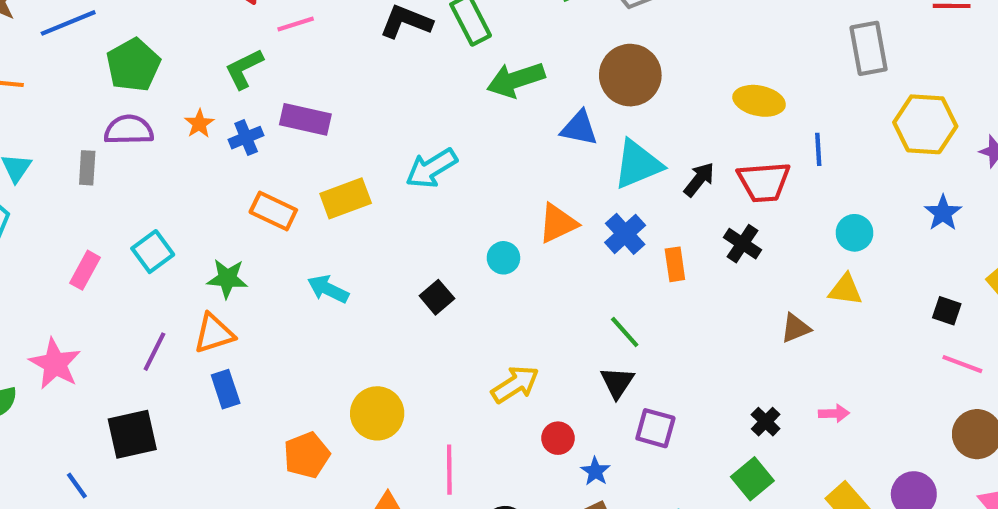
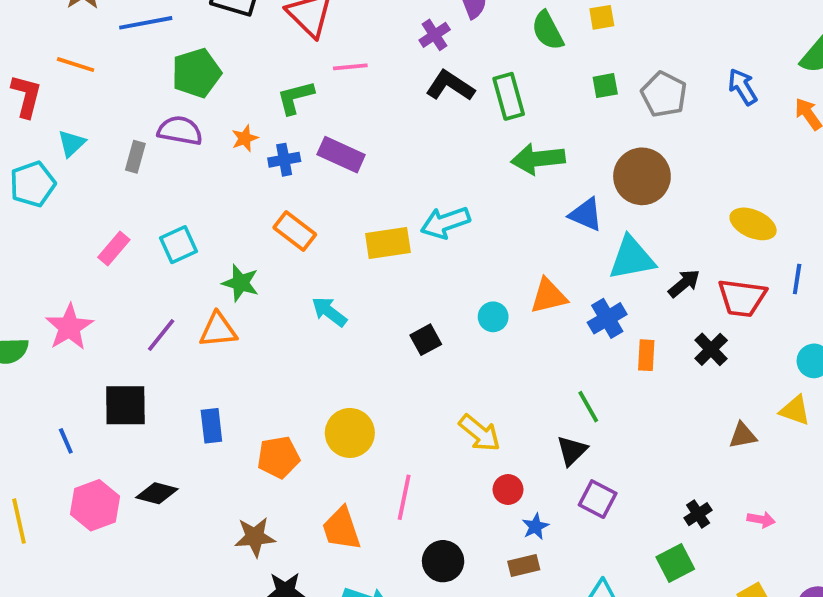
yellow rectangle: (346, 198) -> (388, 243), moved
yellow arrow: (515, 384) -> (480, 433), turned 60
blue rectangle: (226, 389) -> (211, 426), moved

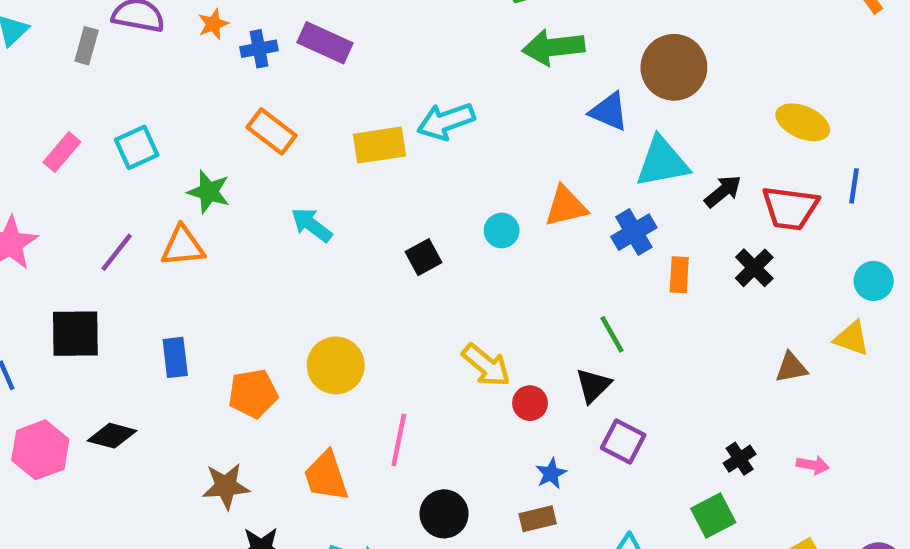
red circle: (508, 490) -> (530, 403), moved

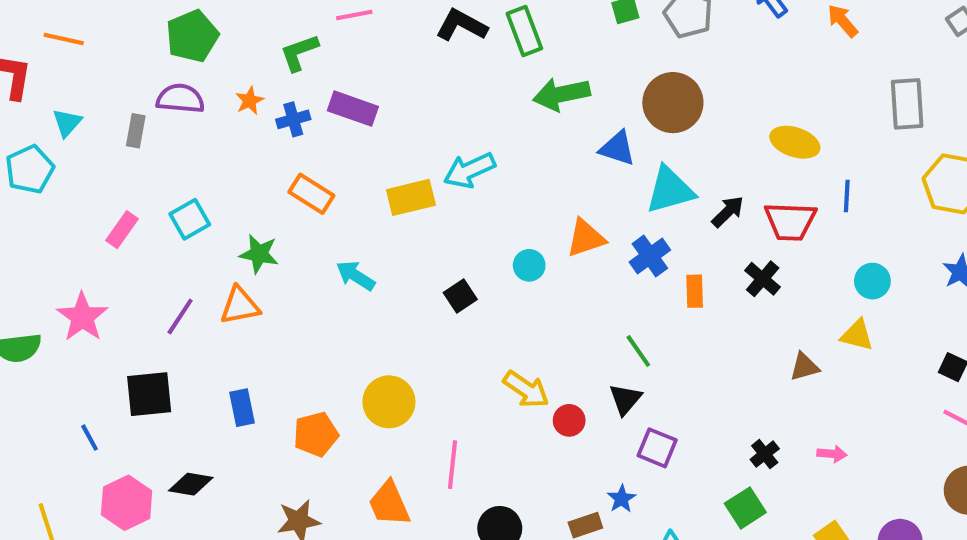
blue star: (551, 474) -> (622, 499), moved

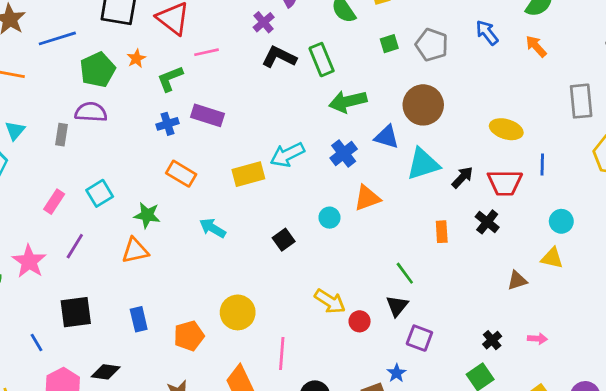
orange star: (250, 101) -> (136, 58), moved
blue cross: (650, 256) -> (344, 153), moved
purple line: (180, 316) -> (75, 246), moved

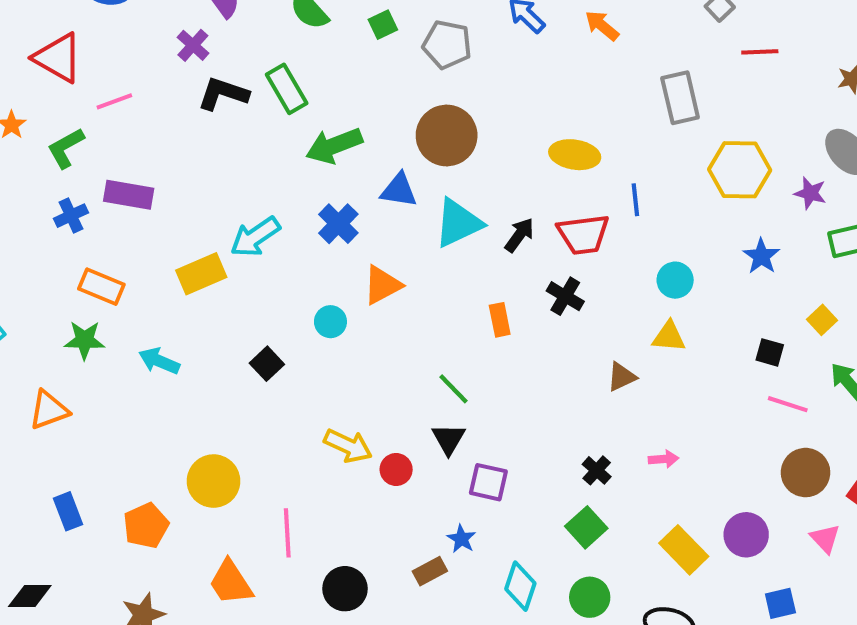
green square: (389, 44) -> (383, 25), moved
green star: (147, 215) -> (85, 340), moved

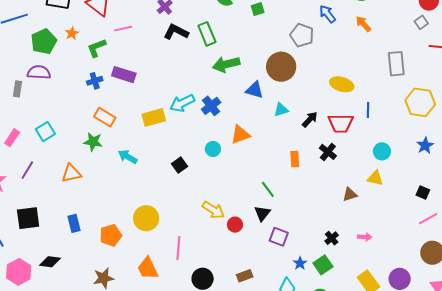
gray pentagon: (447, 45) -> (302, 35), moved
cyan triangle: (458, 223) -> (281, 110), size x0.6
blue cross: (338, 224) -> (211, 106), moved
pink line: (788, 404) -> (428, 219), turned -54
blue star: (461, 539) -> (300, 263), moved

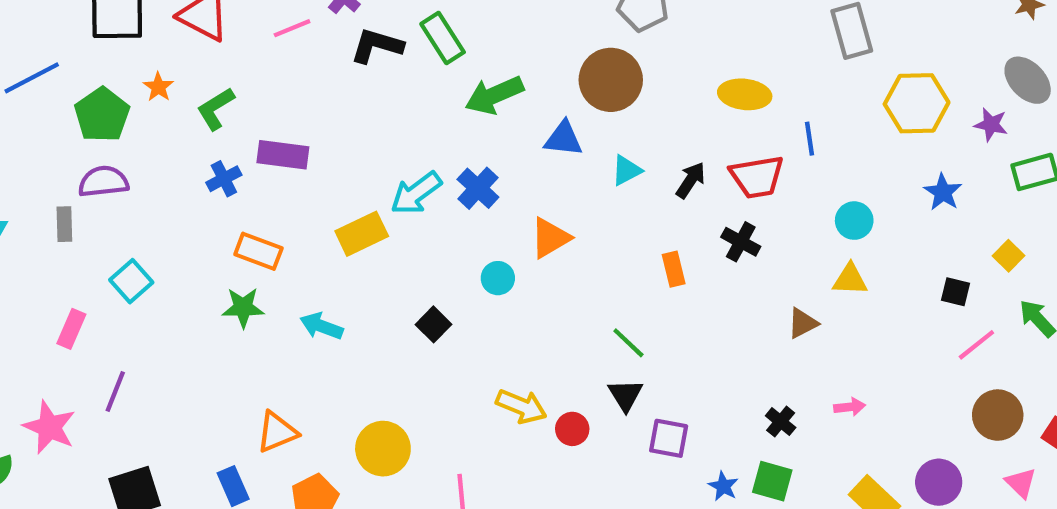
pink line: (123, 29) -> (292, 28), moved
cyan square: (45, 132) -> (131, 281), moved
orange triangle: (71, 173) -> (277, 432), moved
green square: (323, 265) -> (772, 481), turned -30

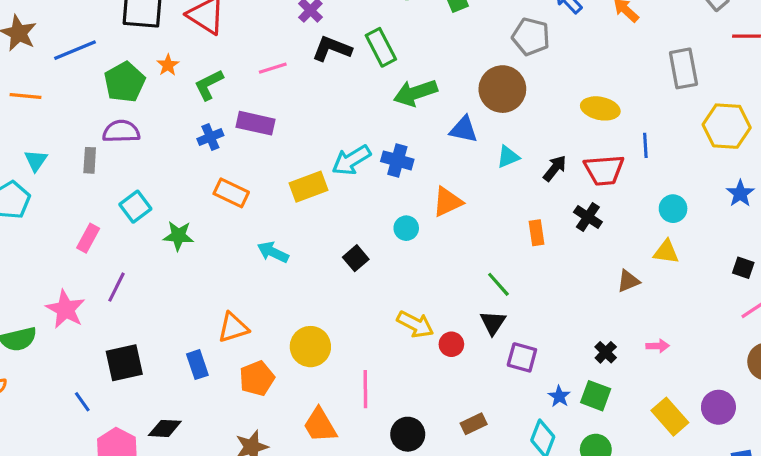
pink line: (292, 28) -> (273, 68), moved
blue cross: (478, 188) -> (397, 160), turned -32
green star: (243, 308) -> (178, 236), moved

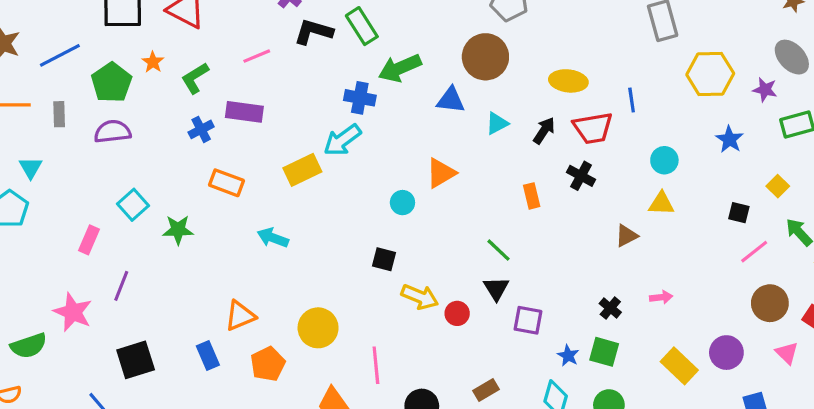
yellow ellipse: (600, 108) -> (568, 81), moved
gray rectangle: (90, 160) -> (59, 114), moved
blue cross: (397, 160) -> (360, 98), moved
black square: (356, 258) -> (384, 259), moved, turned -30

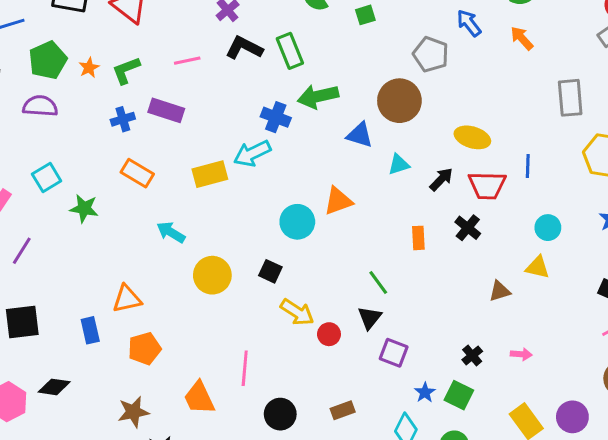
orange star: (153, 62) -> (89, 68), moved
cyan circle: (402, 203) -> (297, 222), size x1.5
yellow circle: (318, 328) -> (212, 275), moved

